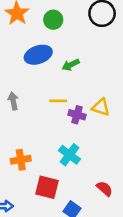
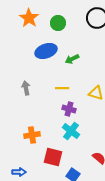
purple cross: (77, 115) -> (69, 109), moved

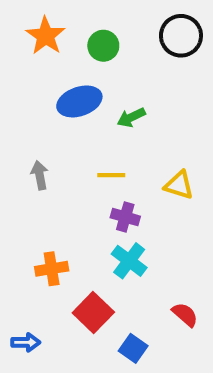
red square: (53, 157) -> (93, 313), turned 30

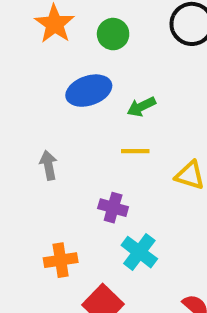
yellow line: (111, 175) -> (135, 151), moved
purple cross: (125, 217) -> (113, 208), moved

